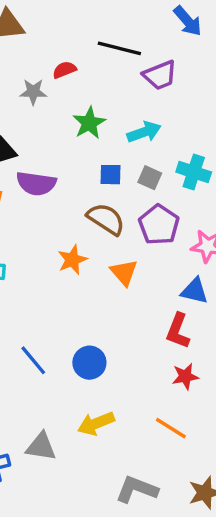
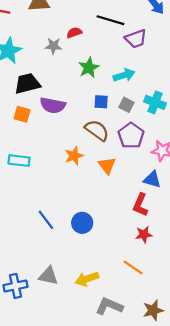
yellow arrow: (96, 423) -> (87, 279), moved

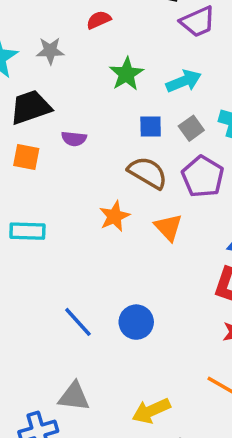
gray star: (53, 46) -> (50, 51), moved
purple semicircle: (53, 105) -> (74, 139), size x0.6
gray square: (126, 105) -> (191, 128), turned 32
gray triangle: (48, 276) -> (74, 396), moved

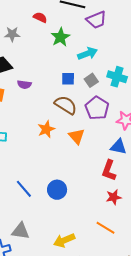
red semicircle: (99, 20) -> (40, 17), turned 48
green star: (126, 74) -> (60, 37), moved

